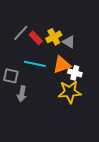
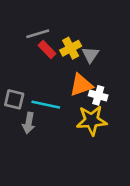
gray line: (21, 33) -> (38, 34), moved, turned 30
gray triangle: (69, 42) -> (90, 55), turned 32
cyan line: (35, 64) -> (46, 105), moved

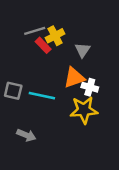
yellow cross: (71, 48) -> (55, 36), moved
gray arrow: (29, 123) -> (26, 135), moved, turned -78

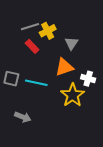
red rectangle: (43, 45) -> (32, 46), moved
white cross: (90, 87) -> (88, 79), moved
yellow star: (84, 110) -> (73, 95), turned -30

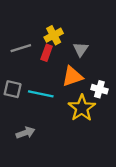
gray line: (30, 27) -> (21, 48), moved
red rectangle: (32, 46) -> (47, 53), moved, turned 64
gray arrow: (23, 117) -> (25, 133), turned -42

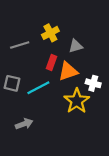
gray triangle: (81, 49) -> (76, 46), turned 40
red rectangle: (47, 53) -> (52, 62), moved
cyan line: (41, 94) -> (38, 88), turned -40

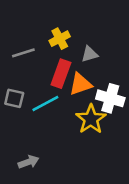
red rectangle: (52, 62) -> (61, 74), size x1.5
white cross: (93, 83) -> (110, 98), size x1.5
gray arrow: (24, 124) -> (29, 162), moved

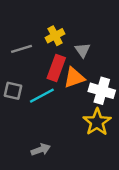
gray triangle: (90, 54) -> (83, 50), turned -49
yellow star: (91, 119) -> (97, 122), moved
gray arrow: (29, 162) -> (41, 150), moved

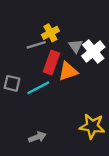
gray line: (21, 49) -> (36, 45), moved
white cross: (102, 91) -> (93, 51), moved, turned 35
yellow star: (97, 122) -> (92, 126), moved, turned -30

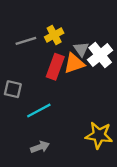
gray line: (36, 45) -> (26, 41), moved
orange triangle: (68, 71) -> (74, 63), moved
cyan line: (38, 88) -> (39, 110), moved

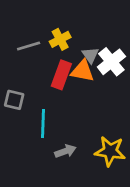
orange triangle: (74, 63) -> (82, 71), turned 30
cyan line: (39, 110) -> (43, 124), turned -60
gray arrow: (40, 147) -> (65, 151), moved

